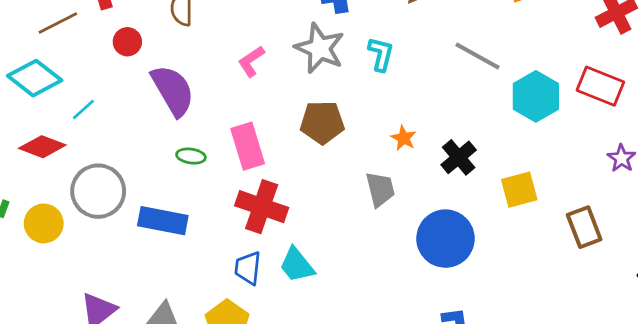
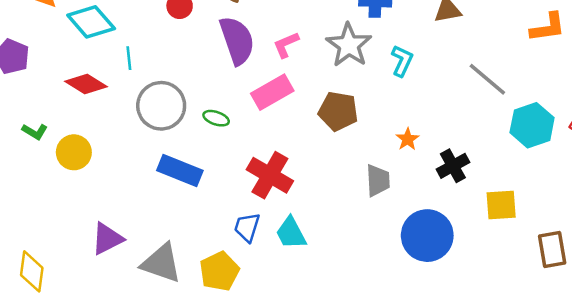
purple semicircle: (173, 90) -> (237, 40), moved
cyan line: (83, 110) -> (129, 58), turned -65
pink rectangle: (248, 146) -> (272, 92), moved, turned 66
gray circle: (98, 191) -> (161, 106), moved

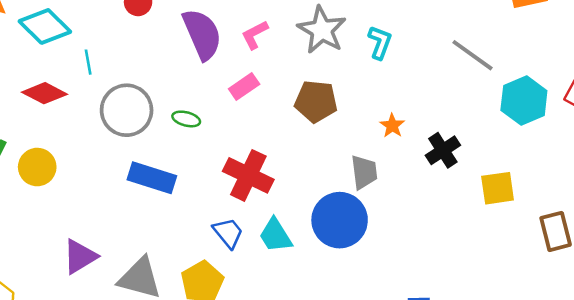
pink rectangle: (272, 92) -> (244, 86), size x0.7
blue trapezoid: (247, 227) -> (228, 233), turned 128
blue circle: (427, 236) -> (340, 220), moved

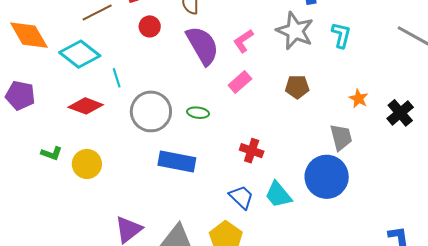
brown pentagon: (316, 101) -> (297, 87), size x0.7
red cross: (248, 175) -> (252, 151), size x0.6

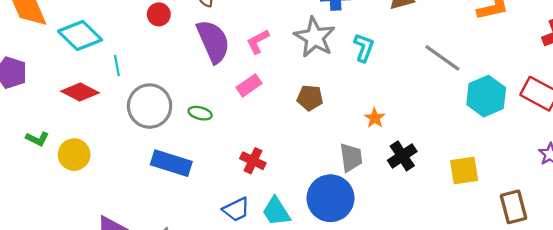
black cross: (400, 113) -> (402, 156), moved
blue trapezoid: (241, 197) -> (236, 209), turned 104

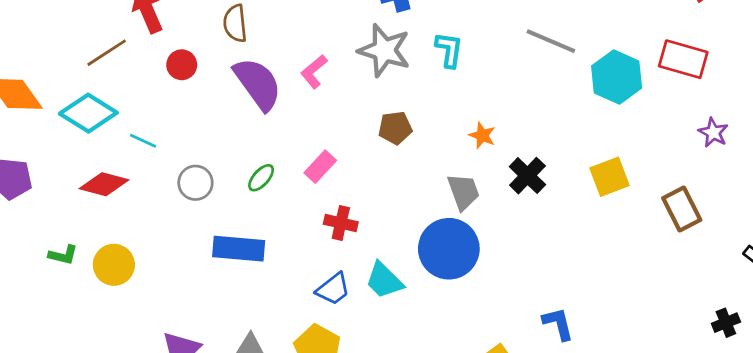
cyan line: (117, 65) -> (143, 141), turned -42
pink rectangle: (249, 85) -> (320, 167), moved
gray circle: (150, 106) -> (195, 183), size x0.6
green ellipse: (200, 113) -> (261, 178), turned -50

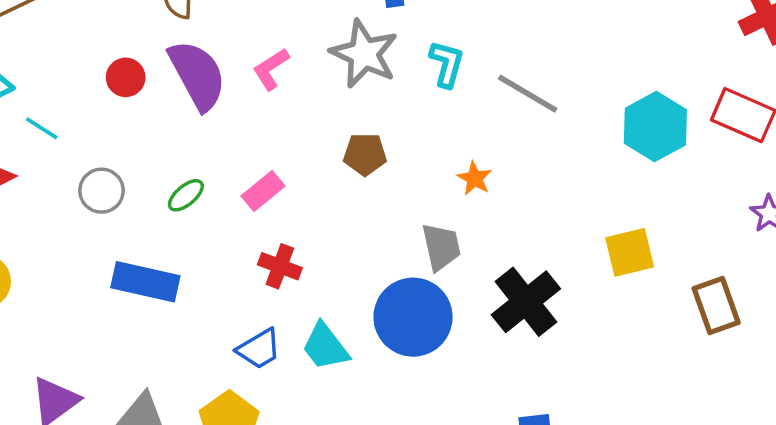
gray line: (551, 41) -> (528, 94), moved
red circle: (182, 65) -> (126, 77), moved
black cross: (527, 176) -> (526, 302), moved, size x1.4

